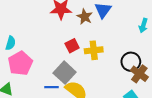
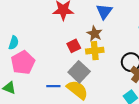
brown star: (85, 17) -> (95, 34), moved
gray square: (65, 73) -> (79, 72), moved

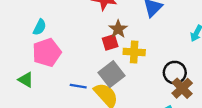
brown star: (95, 34) -> (118, 29), moved

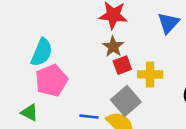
cyan semicircle: (40, 27) -> (42, 52), size x1.5
brown star: (118, 29) -> (113, 47), moved

